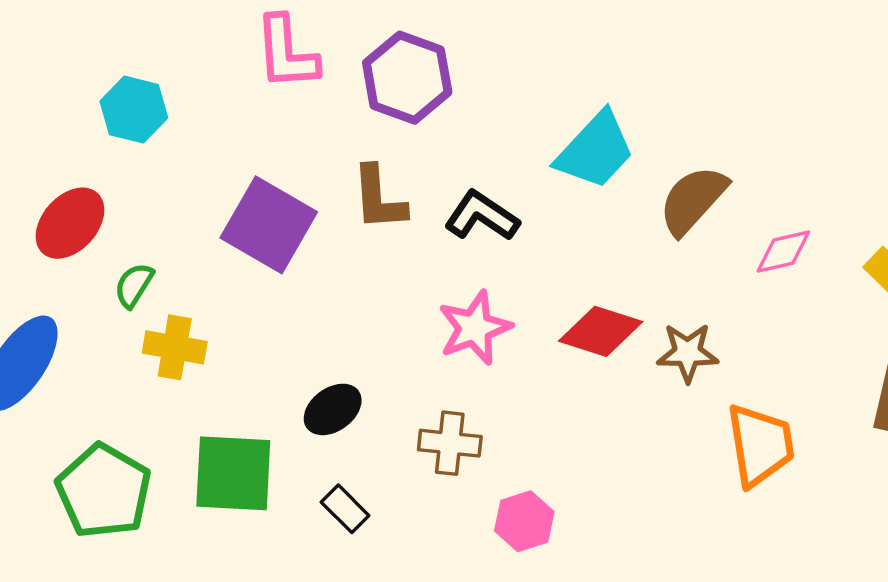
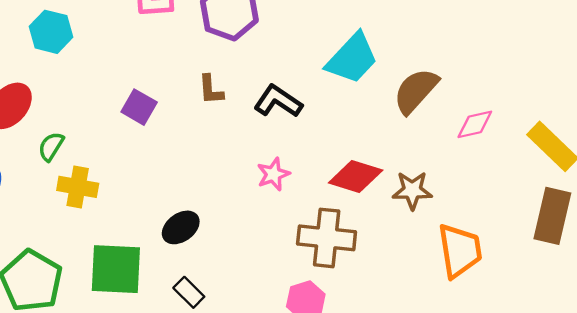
brown L-shape: (379, 198) -> (211, 90), size x0.7
purple square: (269, 225) -> (139, 107), size x0.6
pink star: (475, 328) -> (273, 174), size x0.7
brown cross: (450, 443) -> (327, 238), moved, size x1.4

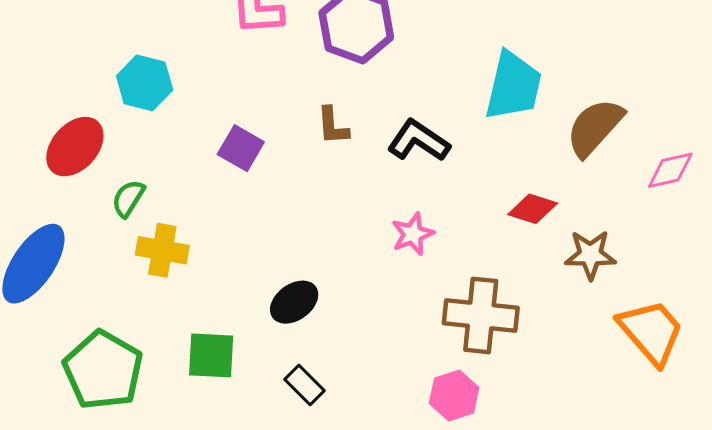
cyan hexagon: (51, 32) -> (145, 83), moved
cyan trapezoid: (352, 58) -> (513, 86), turned -30
red diamond: (356, 177) -> (533, 209), moved, size x0.7
orange trapezoid: (460, 251) -> (651, 332), turned -32
green square: (116, 269) -> (211, 355), size x0.7

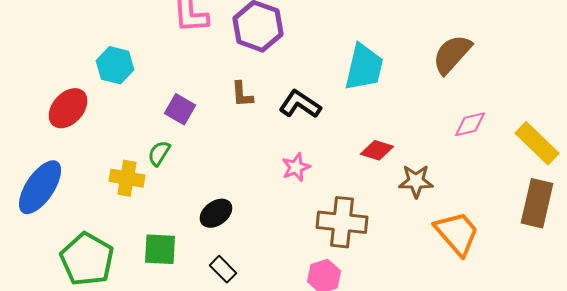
brown semicircle: (595, 127) -> (452, 54), moved
green semicircle: (128, 198) -> (159, 153), moved

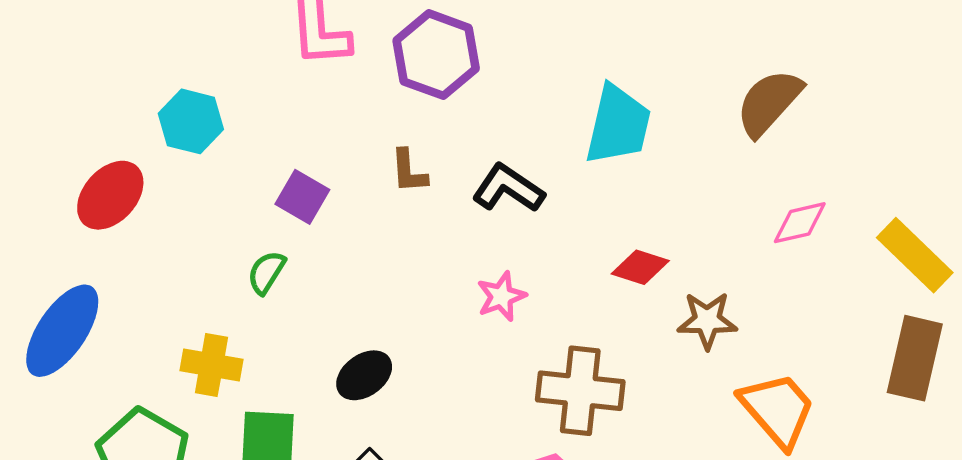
yellow cross: (127, 178) -> (211, 365), moved

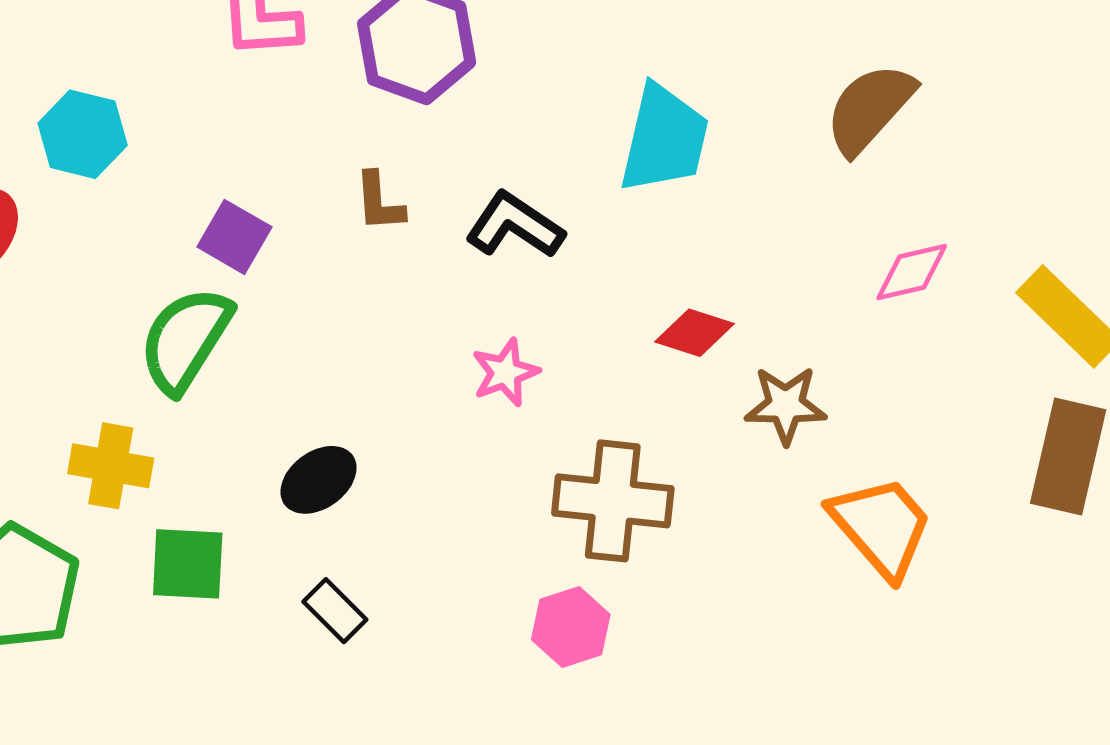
green semicircle: (266, 272) -> (185, 340), size x1.8

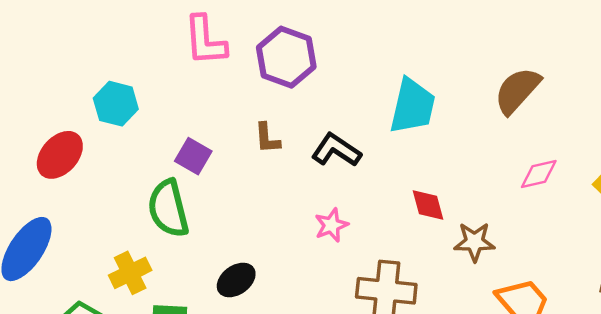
red diamond: (695, 333) -> (428, 205), turned 57
green semicircle: (185, 340) -> (168, 209), turned -46
yellow cross: (111, 466) -> (130, 273), turned -36

